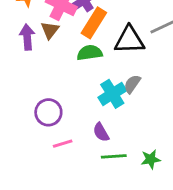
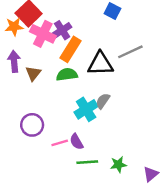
brown triangle: (50, 30) -> (33, 73), moved
pink line: (63, 144) -> (60, 143), moved

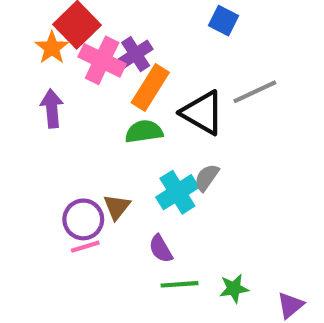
orange star: (14, 27) -> (52, 48), turned -30
black triangle: (100, 64) -> (203, 113), turned 32
brown triangle: (33, 73) -> (117, 207), moved
pink line: (60, 143) -> (85, 247), moved

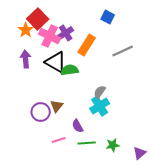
orange rectangle: (150, 88) -> (87, 45), moved
black triangle: (203, 113) -> (56, 62), moved
cyan cross: (177, 192) -> (100, 106), moved
pink line: (85, 247) -> (59, 140), moved

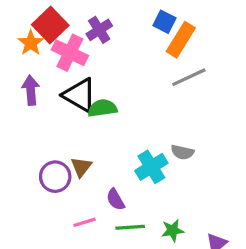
purple cross: (66, 33) -> (99, 30), moved
orange rectangle: (87, 45) -> (181, 40), moved
gray semicircle: (100, 92) -> (182, 152), moved, turned -112

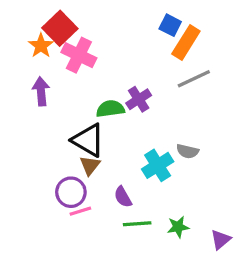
purple cross: (99, 30) -> (139, 99), moved
black triangle: (80, 95) -> (88, 140), moved
purple circle: (55, 177) -> (71, 192), moved
pink line: (85, 222) -> (80, 211), moved

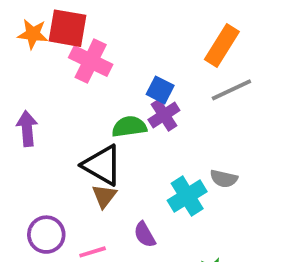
blue square: (170, 25) -> (160, 90), moved
red square: (60, 28) -> (68, 28), turned -36
orange star: (41, 46) -> (33, 34), moved, turned -30
purple arrow: (41, 91) -> (27, 129), moved
purple circle: (71, 192) -> (46, 235), moved

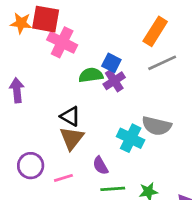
green semicircle: (129, 127) -> (91, 75), moved
black triangle: (102, 165) -> (70, 116), size x0.7
gray semicircle: (224, 179) -> (157, 126), size x1.5
brown triangle: (104, 196) -> (72, 138), size x1.4
cyan cross: (187, 196) -> (131, 138), turned -32

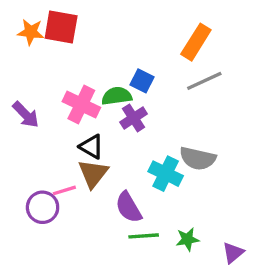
pink cross: (62, 42) -> (81, 104), moved
purple cross: (114, 81) -> (134, 118), moved
purple arrow: (17, 90) -> (26, 115), turned 140
purple semicircle: (100, 166) -> (128, 207), size x1.4
pink line: (63, 178) -> (64, 190), moved

